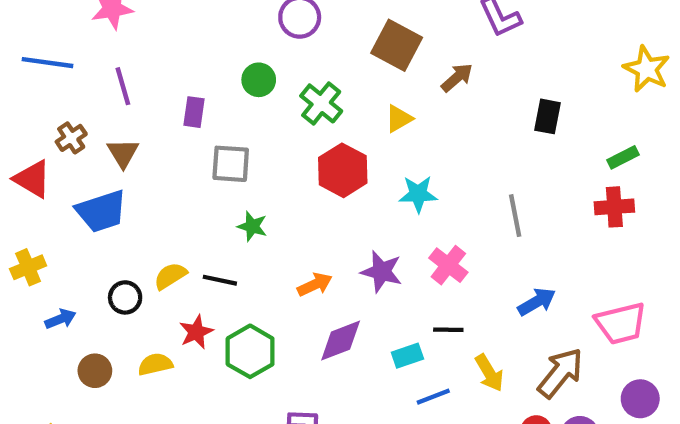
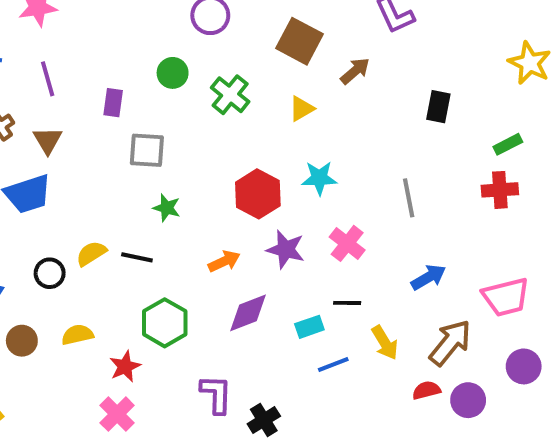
red hexagon: (343, 170) -> (258, 194), moved
red star: (196, 332) -> (125, 366), moved

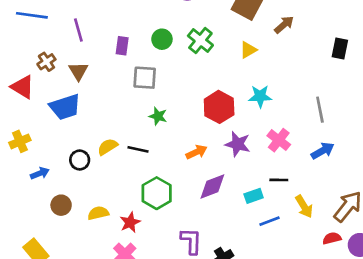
green circle: (173, 73) -> (162, 39), moved
blue arrow: (428, 277) -> (323, 151), moved
yellow semicircle: (77, 335) -> (98, 213), moved

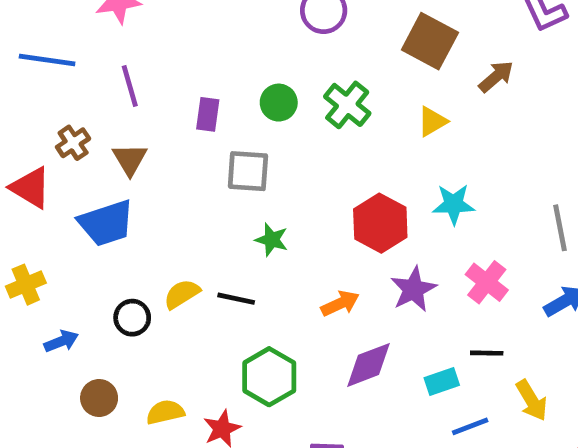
purple star: (238, 144) -> (413, 289), turned 30

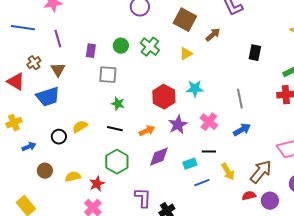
black line: (236, 299) -> (115, 129), moved

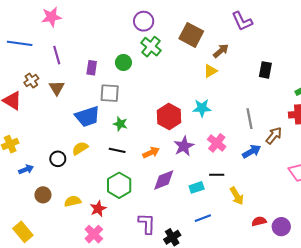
green cross: (150, 47) -> (151, 47), moved
yellow triangle: (186, 54) -> (210, 71), moved
blue trapezoid: (48, 97) -> (87, 116), moved
brown arrow: (261, 172) -> (274, 136), moved, size x0.7
blue line: (202, 183) -> (203, 218), moved

